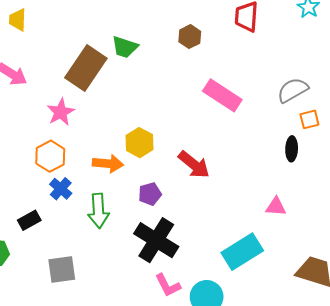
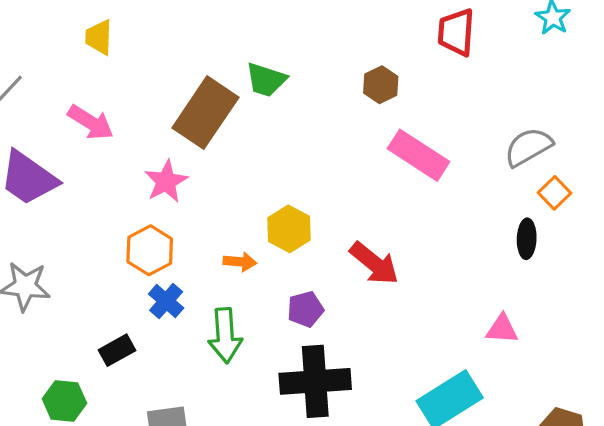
brown hexagon: (190, 37) -> (381, 85), moved
orange square: (309, 119) -> (555, 193), turned -30
orange arrow: (108, 164) -> (240, 262), size x0.7
black cross: (156, 240) -> (315, 381), turned -36

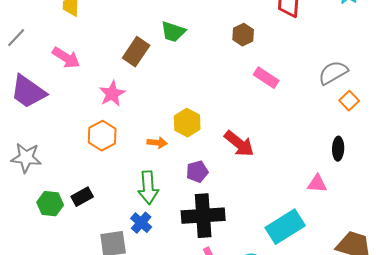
brown rectangle: (205, 113) -> (136, 52), size x0.7
pink rectangle: (418, 155) -> (266, 78), size x0.7
black ellipse: (527, 239) -> (338, 149), moved
blue cross: (166, 301) -> (141, 223), moved
green hexagon: (64, 401) -> (50, 204), moved

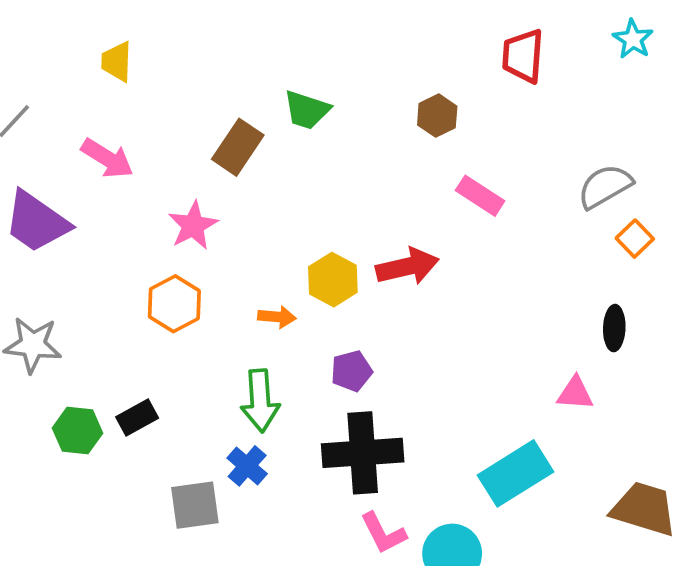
red arrow: (239, 144) -> (407, 267), moved, turned -52

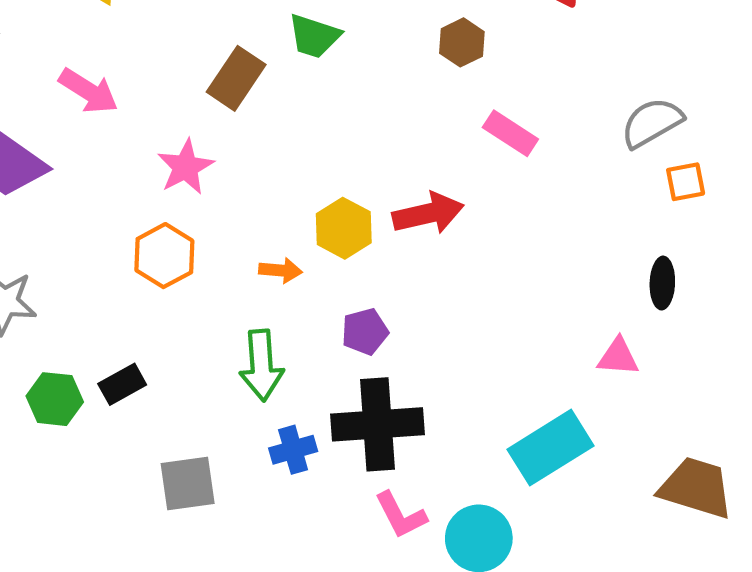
orange square: (635, 239) -> (686, 182), turned 33
blue cross: (247, 466) -> (293, 450), moved, turned 33

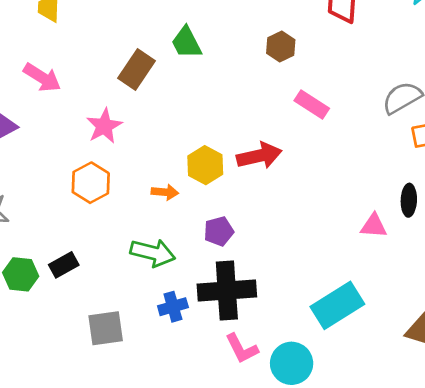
green trapezoid: (314, 36) -> (186, 42), turned 45
pink triangle: (618, 357) -> (374, 226), moved
green arrow: (261, 365) -> (153, 253), turned -72

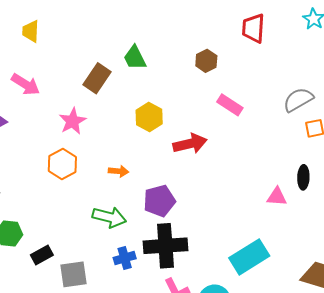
yellow hexagon: (205, 165) -> (149, 117), moved
purple pentagon: (219, 231) -> (159, 201), size x1.4
black rectangle: (64, 265) -> (42, 255), moved

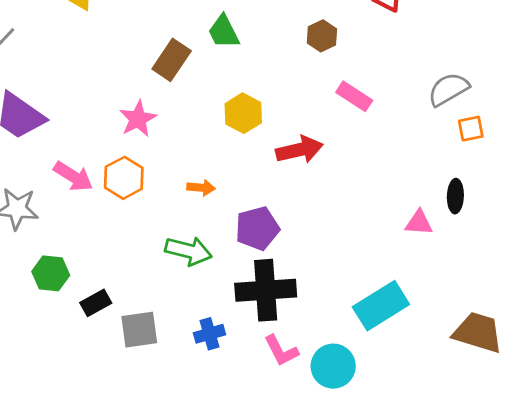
pink arrow: (26, 84) -> (73, 176), moved
blue cross: (125, 258) -> (210, 334), moved

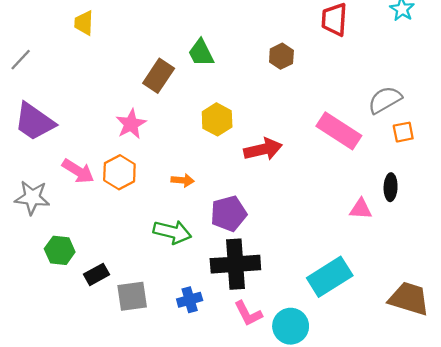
pink rectangle: (354, 96) -> (339, 131), moved, size x1.5

